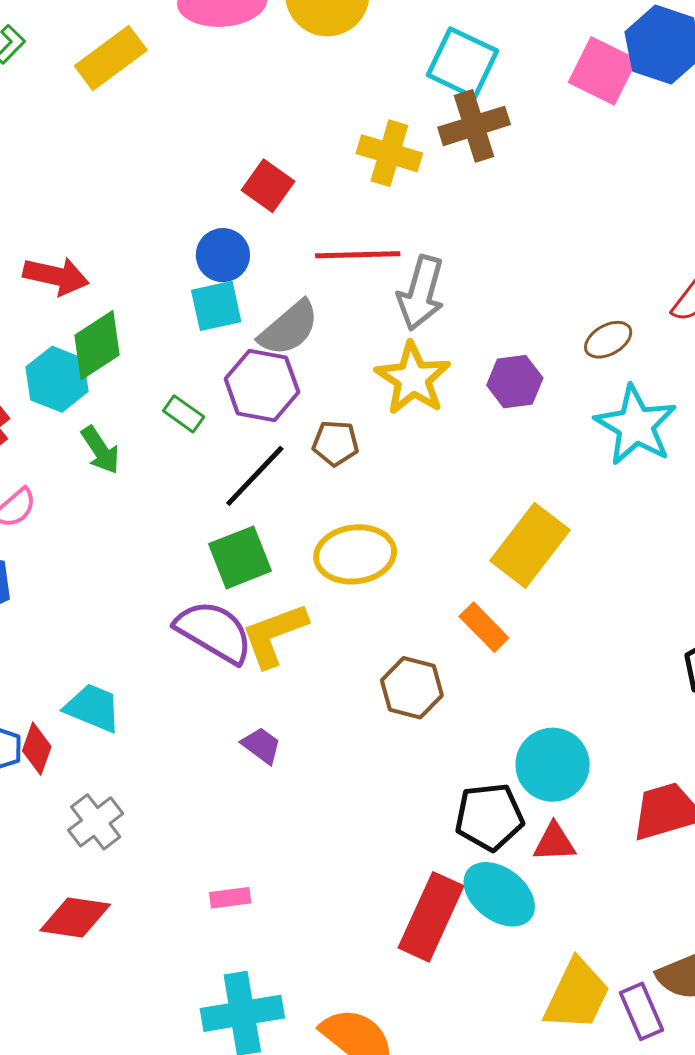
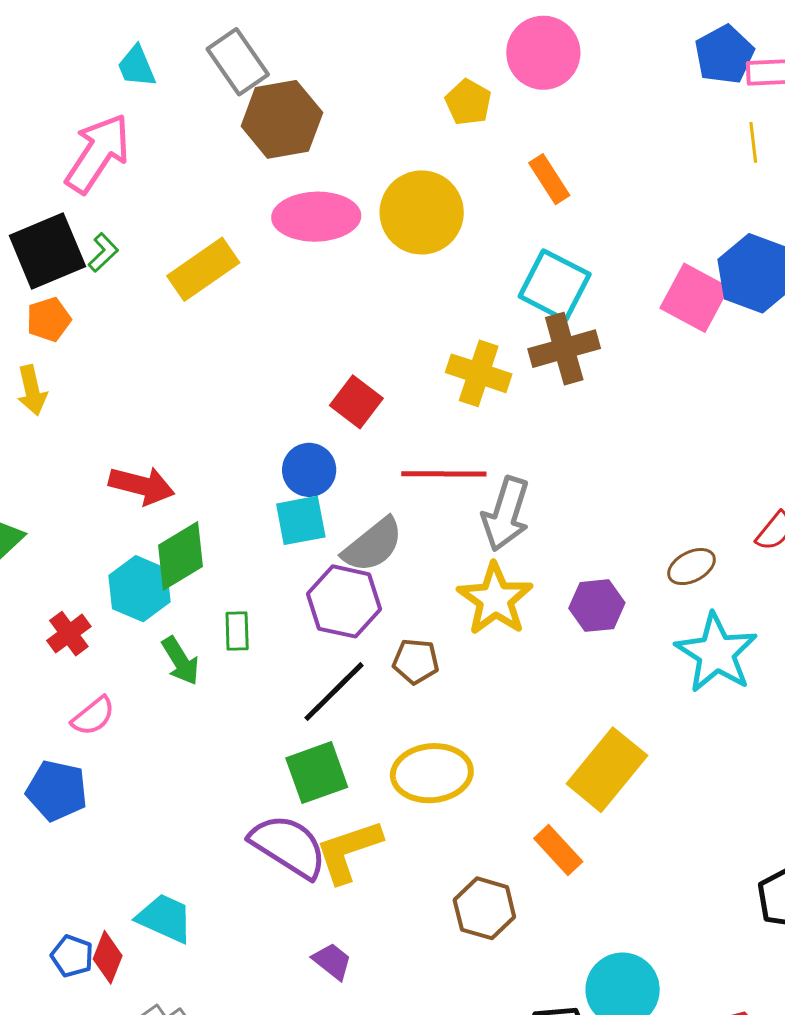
green rectangle: (184, 414) -> (237, 631), moved, turned 51

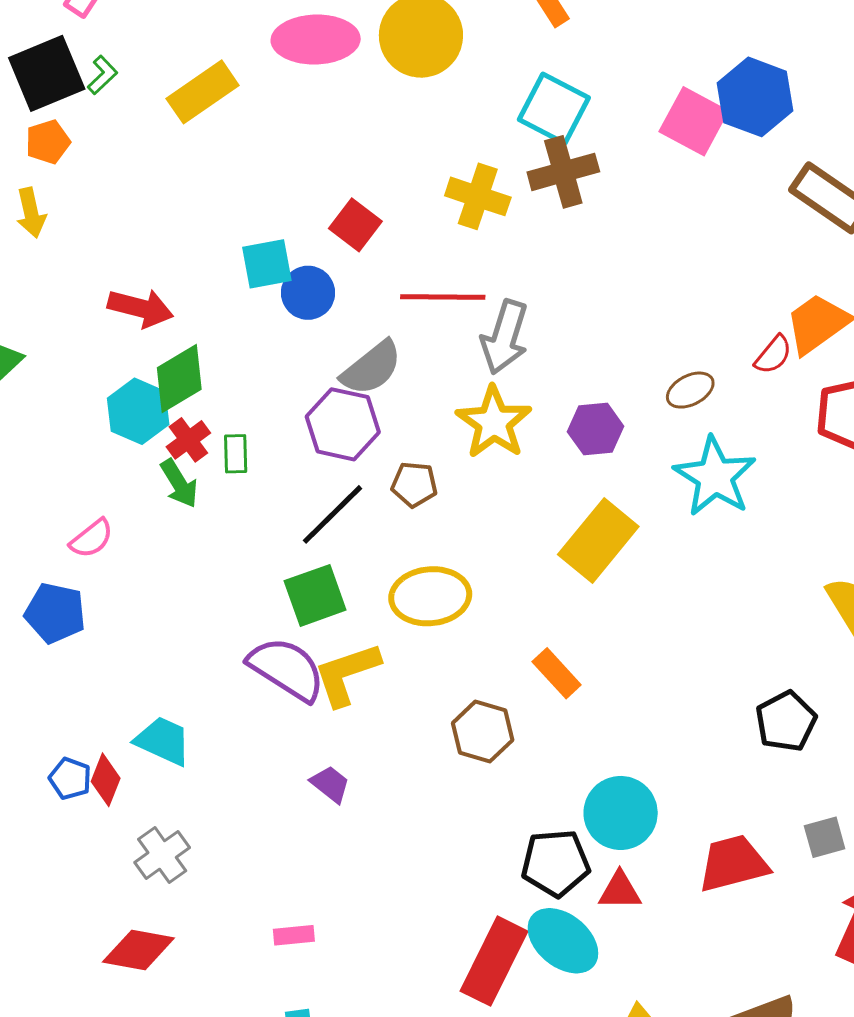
cyan square: (301, 520) -> (267, 264), moved
red cross: (69, 634) -> (188, 440), moved
yellow rectangle: (607, 770) -> (598, 541), moved

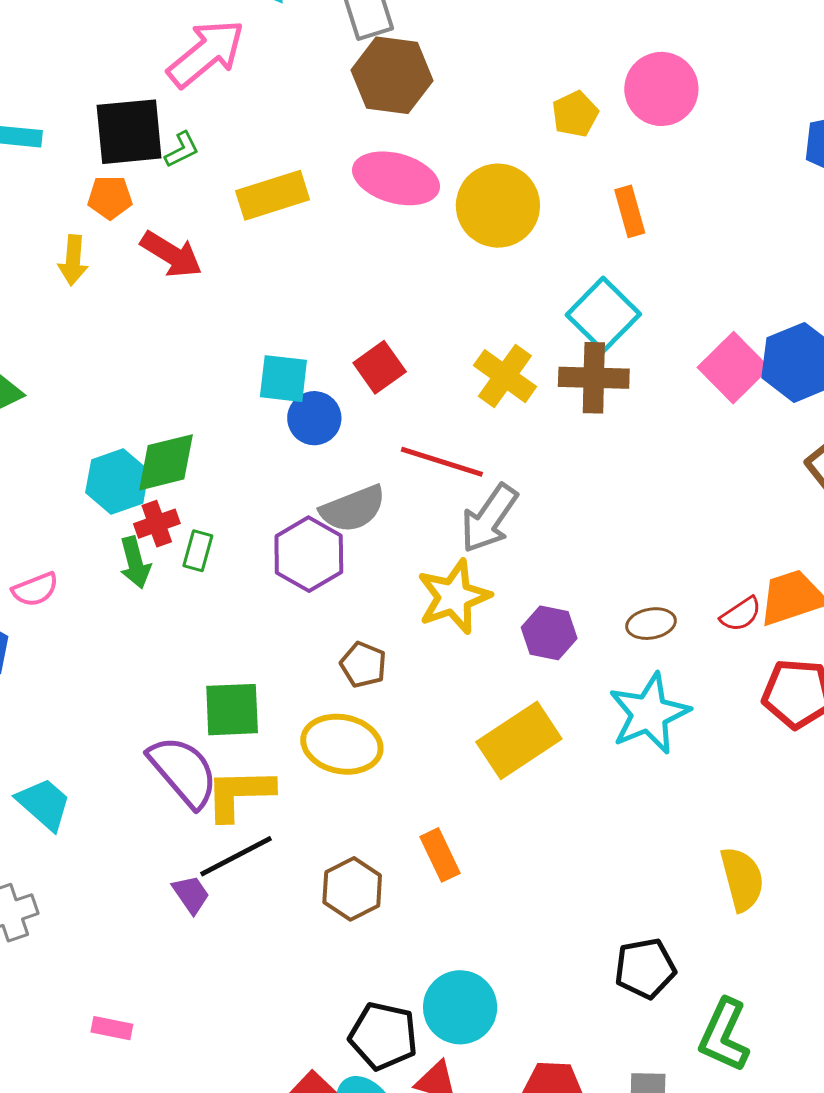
red arrow: (141, 308) -> (171, 254), moved
brown pentagon: (414, 484) -> (363, 665), moved
black line: (333, 514) -> (236, 856), moved

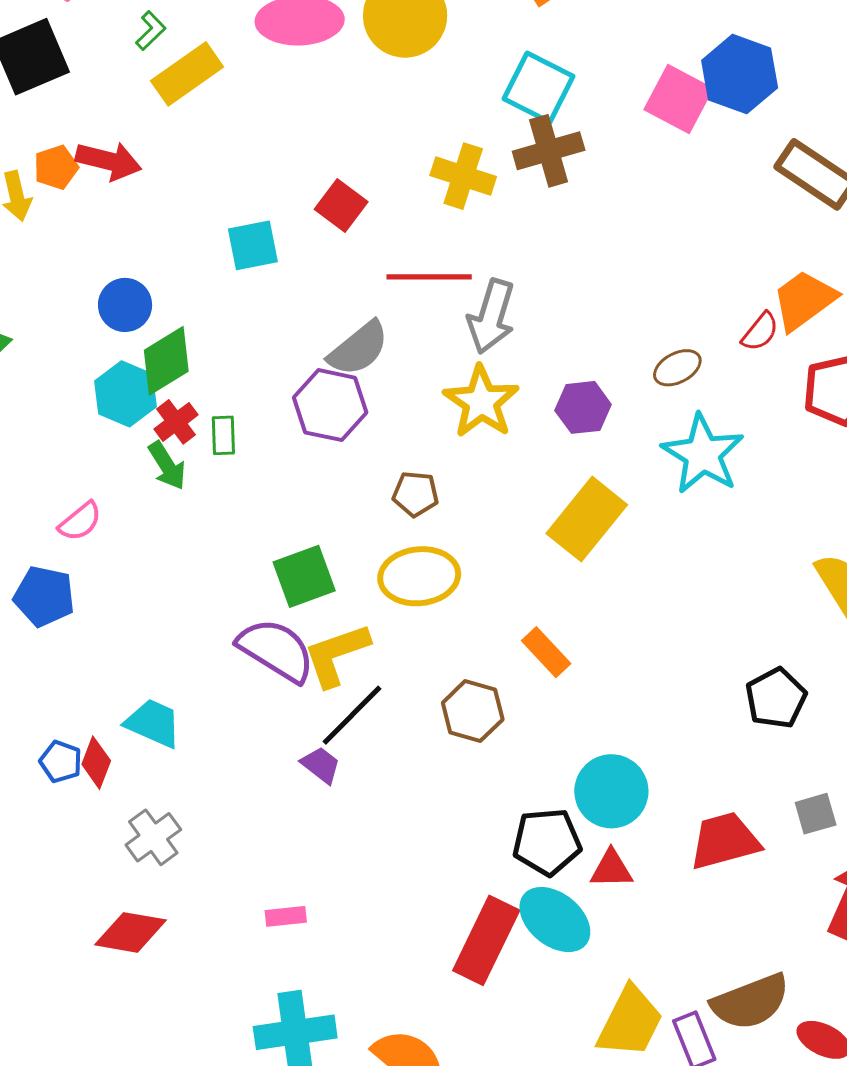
green L-shape: (182, 150) -> (151, 31), moved
orange pentagon: (110, 197) -> (56, 167), moved
blue circle: (314, 418) -> (125, 305), moved

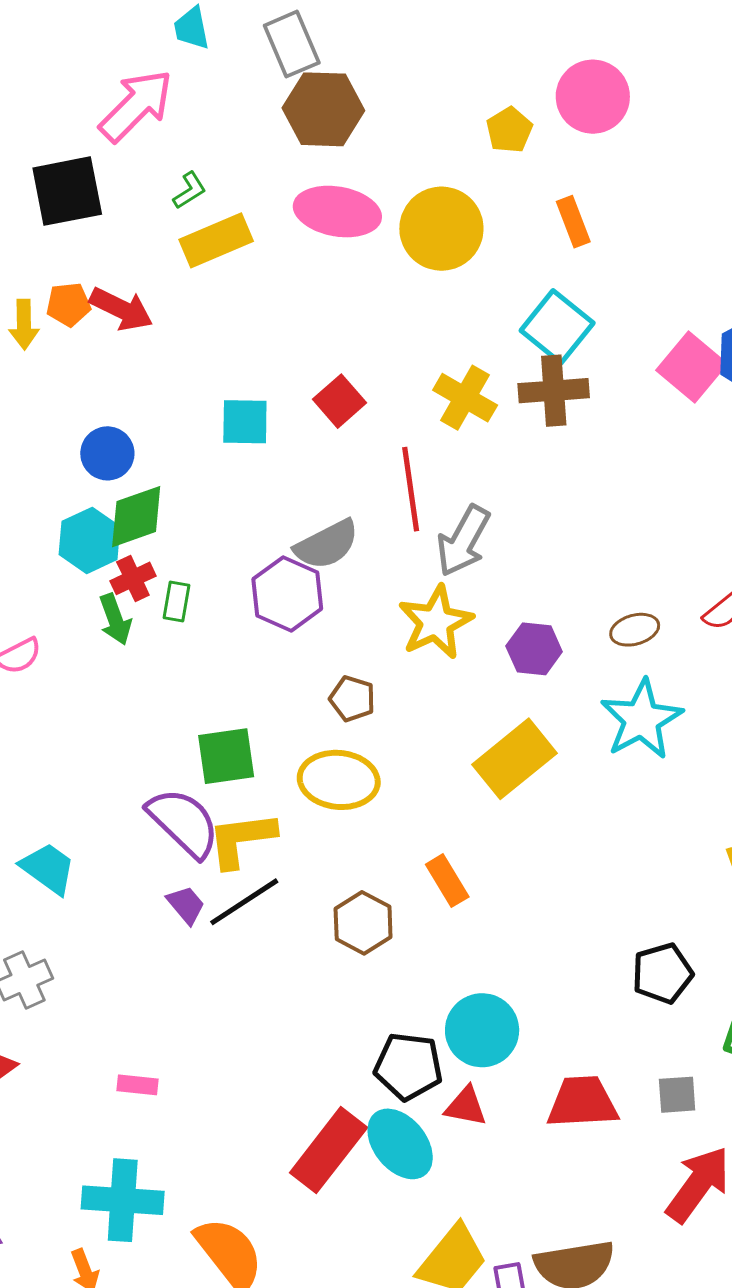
red line: (429, 277) -> (411, 489), turned 70
purple trapezoid: (321, 765) -> (186, 905), moved

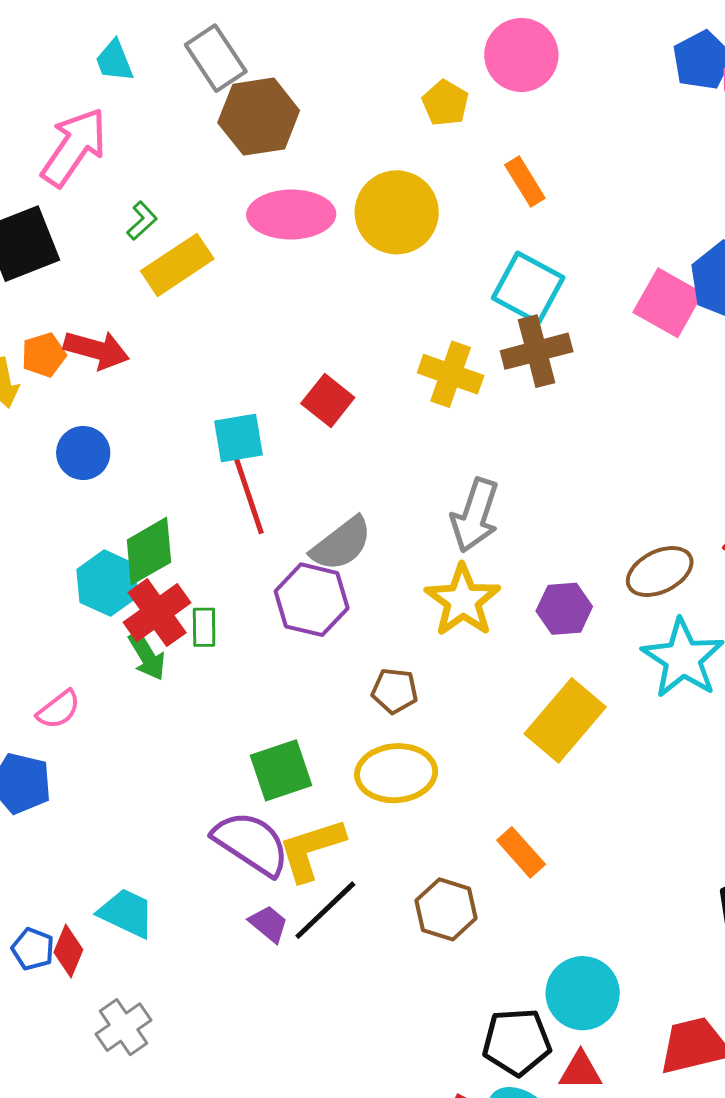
blue circle: (107, 453) -> (83, 453), moved
red line: (411, 489) -> (248, 493), moved
red cross: (133, 578) -> (157, 613), size x1.5
brown ellipse: (635, 630) -> (660, 572), size x1.4

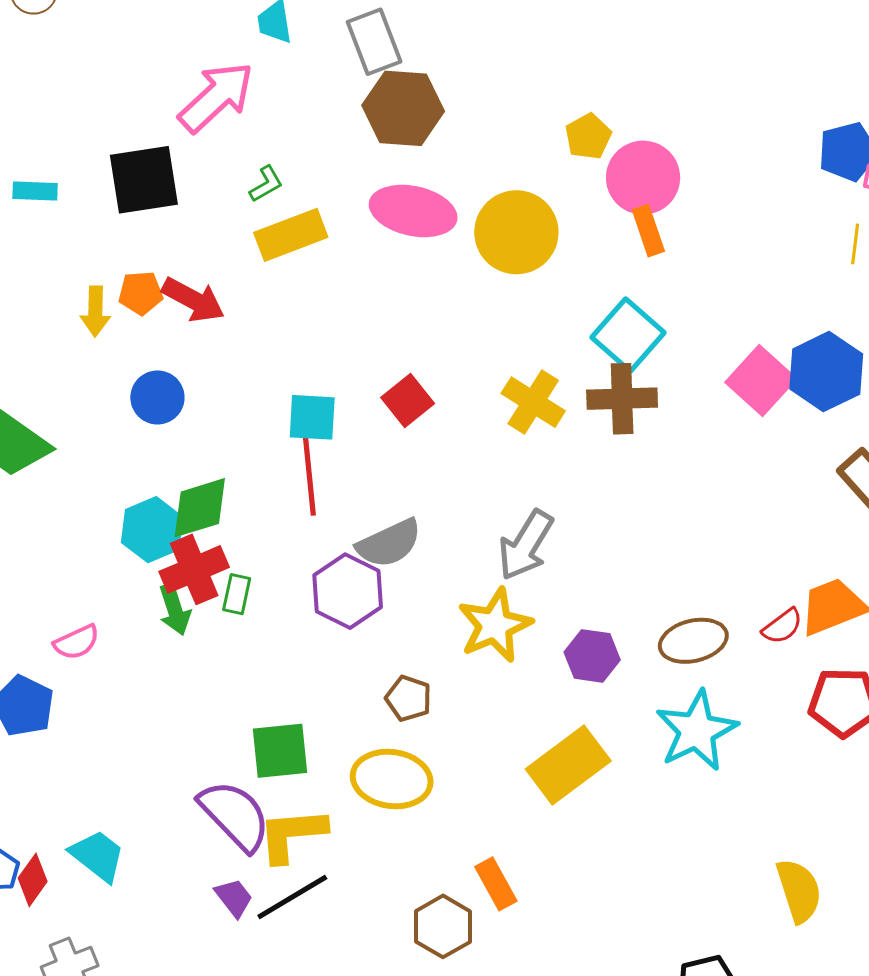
pink circle: (521, 55) -> (643, 178), moved
brown hexagon: (446, 909) -> (443, 926), moved

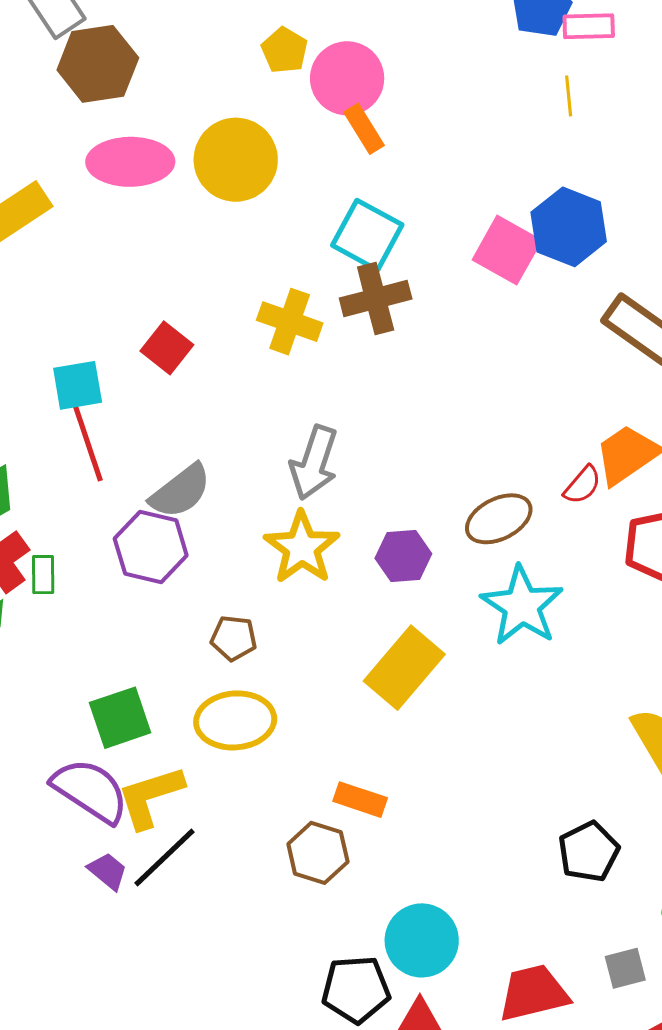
orange rectangle: (496, 884) -> (360, 800), turned -30

